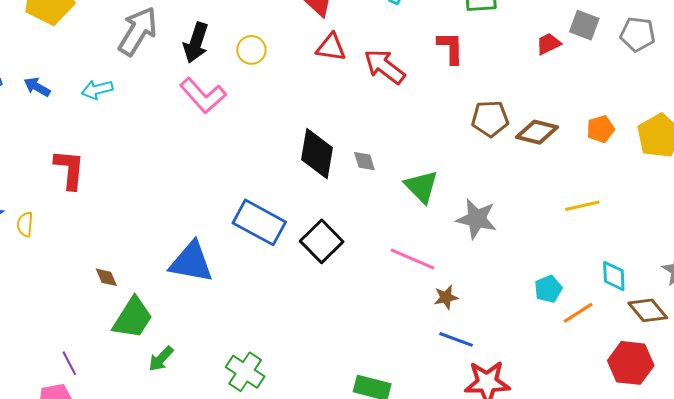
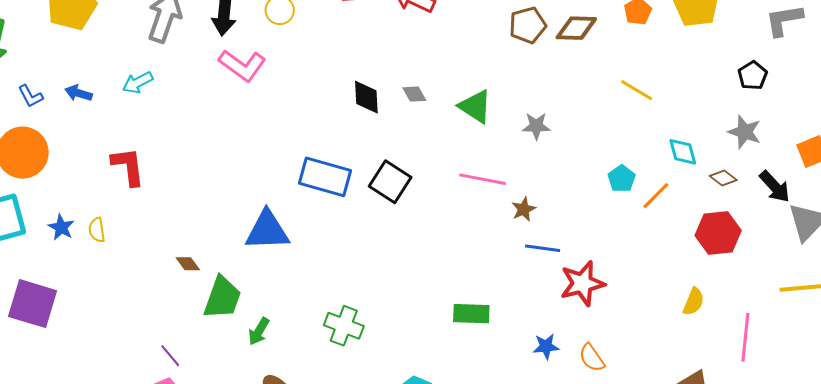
black diamond: (317, 154) -> (366, 97), size x0.7
yellow line: (582, 206) -> (637, 90), turned 56
gray star: (477, 219) -> (536, 126), size x0.7
brown diamond: (648, 310) -> (723, 178), size x0.7

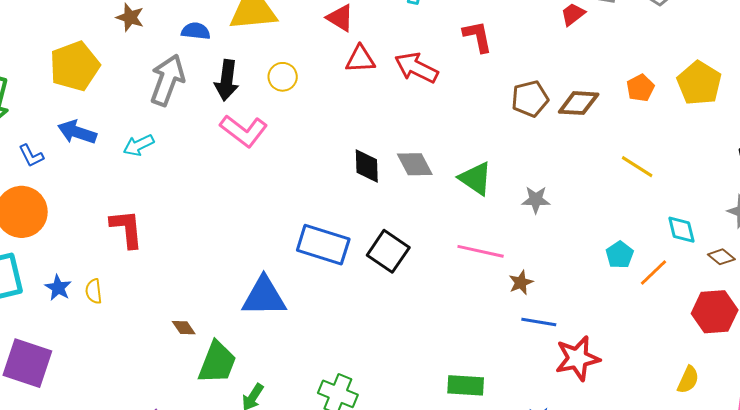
blue arrow: (79, 93) -> (77, 132), moved, size x1.4
gray diamond: (414, 94) -> (415, 164), size x1.5

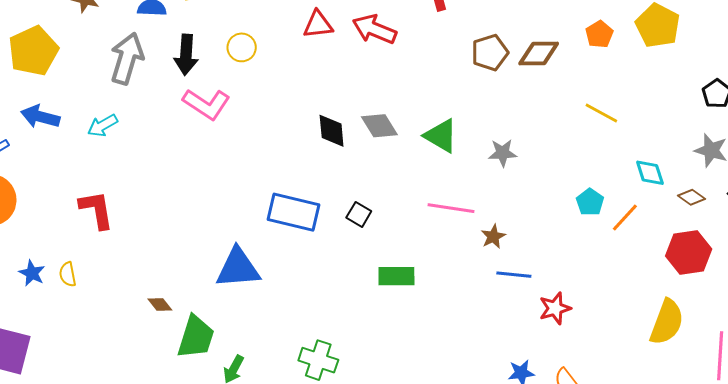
black square: (388, 251) -> (359, 214), size x0.6
red star: (578, 358) -> (555, 308), size x0.7
yellow semicircle: (688, 380) -> (667, 322), size x1.6
green rectangle: (466, 385) -> (396, 276), moved

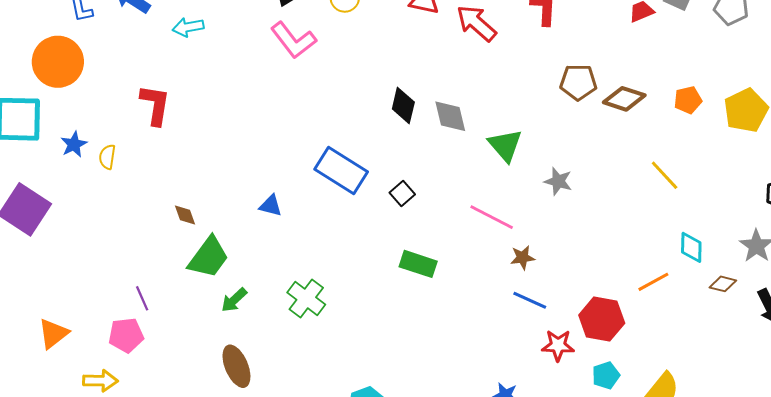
brown diamond: (692, 197) -> (723, 284), turned -40
cyan pentagon: (590, 202) -> (606, 375), moved
red hexagon: (689, 253) -> (602, 319), moved
blue triangle: (238, 268) -> (271, 206), size x0.5
green cross: (318, 360) -> (306, 298), moved

